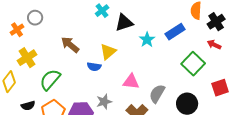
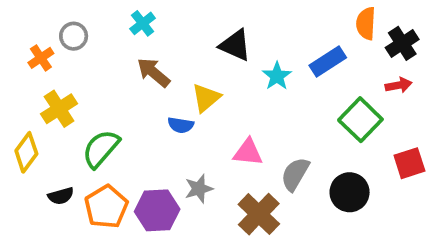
cyan cross: (102, 11) -> (143, 23), moved
black triangle: (124, 23) -> (235, 45), turned 42
brown arrow: (70, 45) -> (153, 72), moved
red arrow: (214, 45) -> (399, 85), turned 144

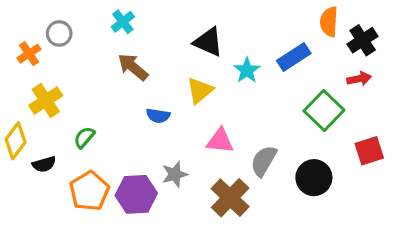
yellow triangle: (206, 98) -> (200, 90), moved
green semicircle: (101, 149) -> (84, 137), size x0.6
black semicircle: (61, 196) -> (44, 164), moved

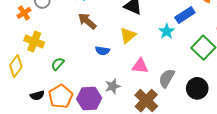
cyan star: (247, 70) -> (167, 31), moved
yellow cross: (46, 101) -> (34, 41), turned -36
black semicircle: (44, 164) -> (37, 95), moved

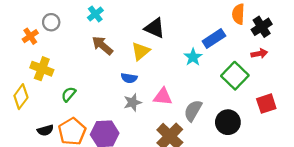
yellow triangle: (128, 35) -> (141, 51), moved
blue semicircle: (102, 51) -> (129, 78), moved
gray star: (113, 86) -> (133, 102), moved

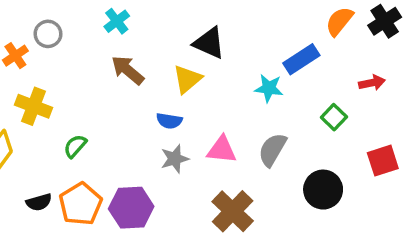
orange semicircle: (238, 14) -> (339, 21), turned 36
black cross: (262, 27) -> (385, 21), moved
cyan star: (193, 57) -> (269, 88), turned -30
green square: (235, 76) -> (334, 117), size x0.6
gray semicircle: (193, 111) -> (272, 150), moved

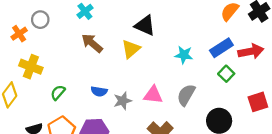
blue rectangle: (301, 59) -> (221, 48), moved
red arrow: (372, 83) -> (251, 51), size x1.5
blue semicircle: (169, 121) -> (99, 91), moved

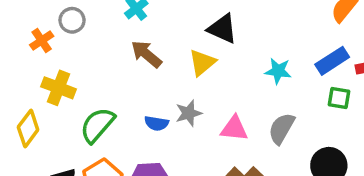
green square: (226, 74) -> (339, 98), turned -35
green semicircle: (58, 93) -> (97, 125), size x1.6
gray star: (123, 101) -> (189, 113), moved

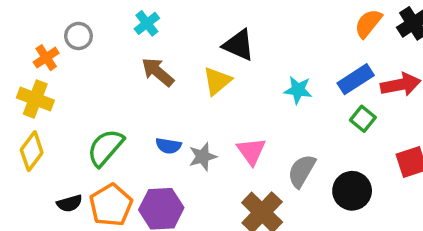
yellow cross: (59, 88) -> (35, 99), moved
green square: (339, 98) -> (363, 119), turned 30
gray star: (189, 113) -> (203, 157), moved
pink triangle: (234, 128) -> (251, 151), turned 48
gray semicircle: (282, 128) -> (302, 171), moved

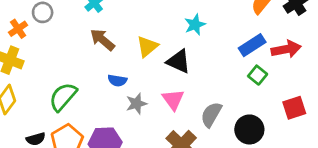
black triangle: (239, 45) -> (179, 61), moved
cyan star: (298, 90) -> (195, 25), moved, turned -30
blue semicircle: (168, 146) -> (117, 80), moved

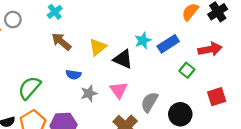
cyan star: (195, 25) -> (143, 40), moved
blue rectangle: (252, 45) -> (168, 44), moved

